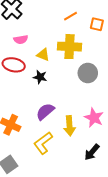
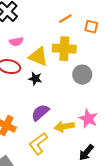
yellow triangle: (43, 55) -> (38, 57), size x1.5
yellow arrow: (70, 126) -> (64, 127), turned 84

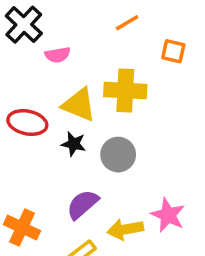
orange line: (65, 19) -> (127, 23), moved
pink semicircle: (16, 42) -> (58, 55), moved
gray circle: (82, 75) -> (118, 155), moved

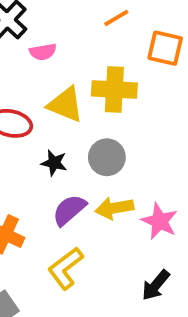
orange square: (173, 51) -> (165, 48), size x1.4
black star: (74, 144) -> (54, 163), moved
yellow arrow: (125, 229) -> (114, 208), moved

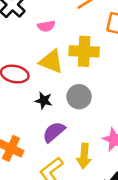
pink semicircle: (43, 52) -> (46, 26), moved
yellow arrow: (114, 208) -> (84, 156), moved, turned -75

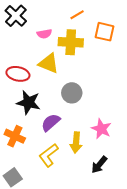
yellow cross: (84, 51) -> (71, 42), moved
black star: (44, 100) -> (28, 102), moved, size x1.6

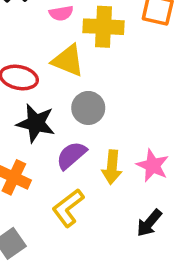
gray circle: (72, 93) -> (88, 108), moved
yellow arrow: (76, 143) -> (112, 167), moved

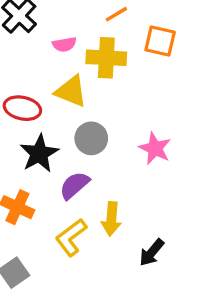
black star: (36, 123) -> (39, 153), turned 30
pink star: (153, 165) -> (155, 148), moved
yellow arrow: (112, 167) -> (111, 219), moved

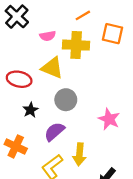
pink star: (155, 148) -> (109, 119), moved
black star: (39, 153) -> (30, 110), size x0.6

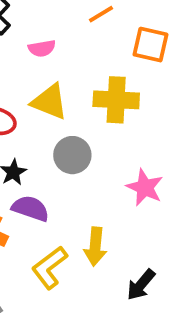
yellow cross: (76, 45) -> (116, 100), moved
purple semicircle: (54, 132) -> (30, 208), moved, turned 60

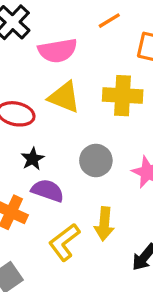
pink semicircle: (42, 48) -> (58, 51), size x1.6
gray circle: (72, 155) -> (96, 161), moved

